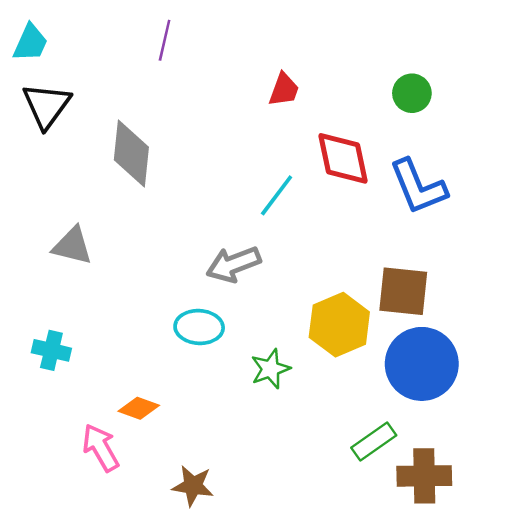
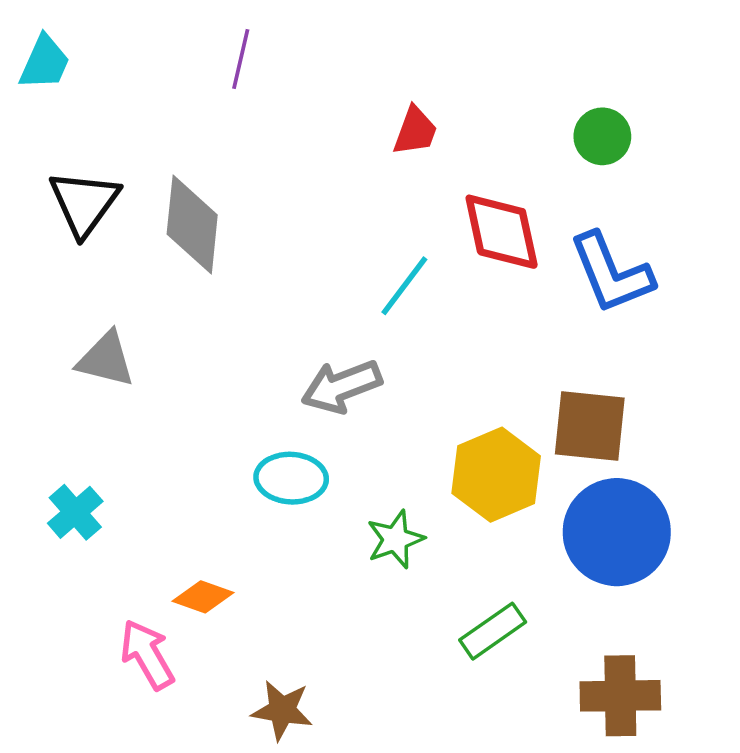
black triangle: (46, 106) -> (84, 203), moved
cyan cross: (51, 350) -> (75, 512), turned 36
green rectangle: (374, 441) -> (493, 631), moved

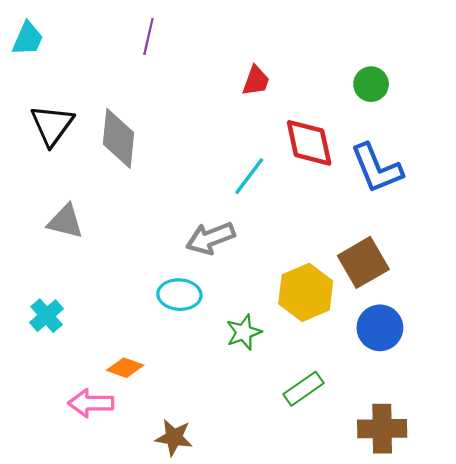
brown square: (590, 426) -> (363, 262), turned -36
blue circle: (617, 532) -> (380, 328), size x0.7
pink arrow: (147, 654) -> (91, 403), turned -60

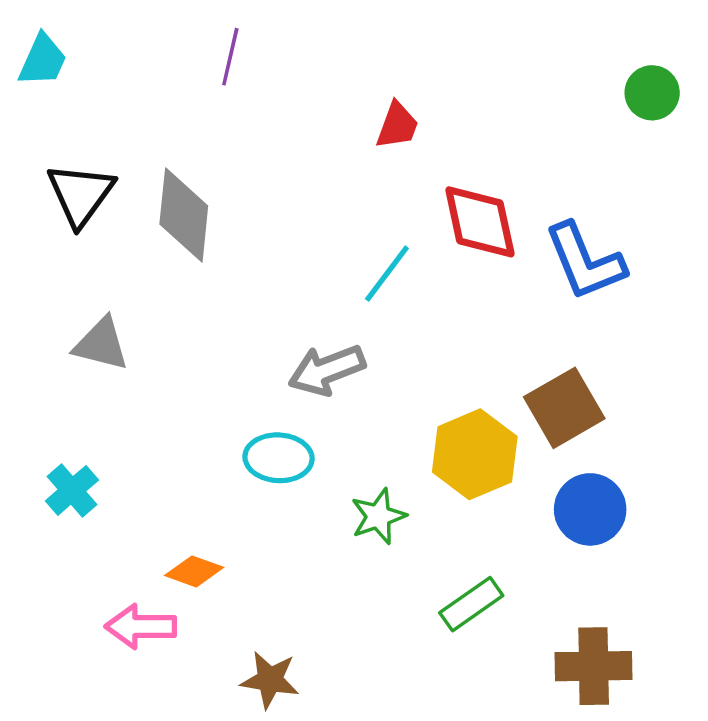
green circle: (371, 84) -> (652, 93), moved

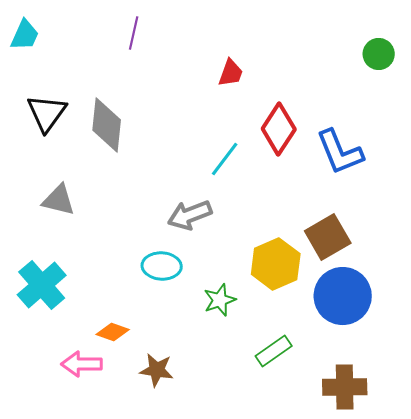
red diamond: (480, 222) -> (279, 129), turned 45
cyan cross: (72, 490) -> (42, 285), size x1.6
blue circle: (590, 509) -> (343, 296), size x1.4
brown star: (270, 680) -> (157, 370), moved

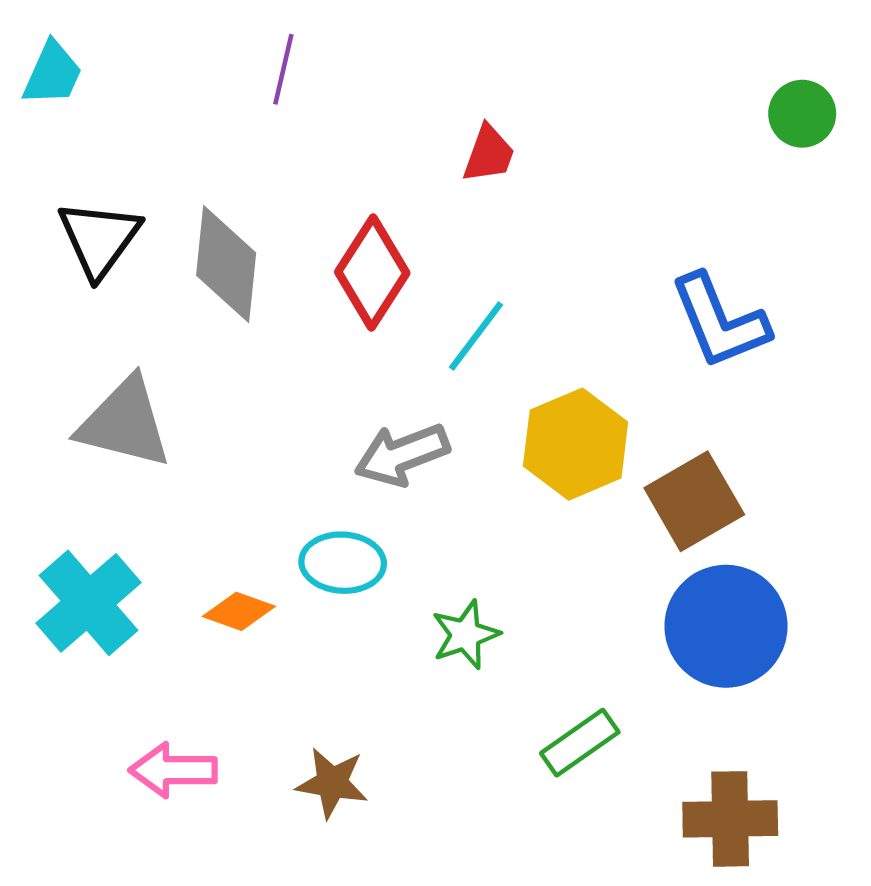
red diamond: (279, 129) -> (372, 273), moved
gray triangle: (59, 200) -> (125, 423), size x1.4
yellow hexagon: (276, 264) -> (576, 444), moved
orange diamond: (113, 332) -> (239, 611), moved

